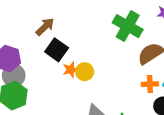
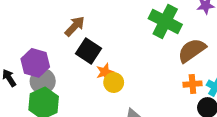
yellow circle: (85, 72) -> (114, 83), moved

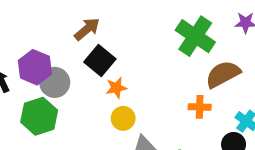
gray circle: (43, 81) -> (55, 82), moved
yellow circle: (114, 83) -> (123, 118), moved
orange cross: (192, 84) -> (200, 107), moved

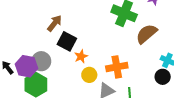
purple hexagon: (35, 67) -> (27, 66), moved
orange cross: (200, 107) -> (117, 67), moved, size x1.5

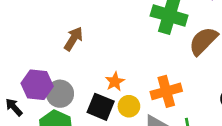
black square: (67, 41) -> (101, 107), moved
purple hexagon: (27, 66) -> (37, 85), moved

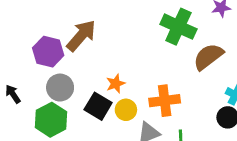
brown arrow: (73, 39) -> (81, 36), size x1.4
purple hexagon: (37, 85) -> (48, 52), moved

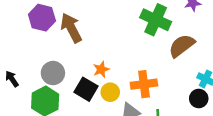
brown arrow: (81, 36) -> (71, 28), turned -68
purple hexagon: (48, 52) -> (42, 18), moved

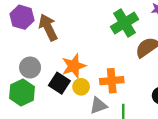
green cross: (156, 20) -> (125, 23), turned 32
orange star: (101, 69) -> (74, 66), size x1.6

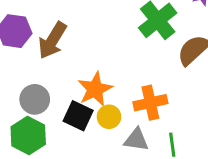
brown arrow: (48, 27) -> (52, 40), turned -116
gray triangle: (98, 106) -> (136, 140), turned 36

